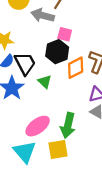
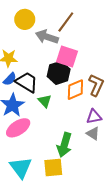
pink square: (65, 34) -> (67, 57), size x1.5
black trapezoid: (25, 63) -> (27, 82), turned -35
pink ellipse: (38, 126) -> (18, 128), moved

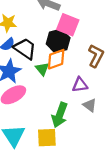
orange diamond: (75, 90) -> (56, 59), moved
purple triangle: (94, 117) -> (80, 85), moved

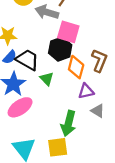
orange diamond: (56, 59) -> (76, 67), moved, turned -50

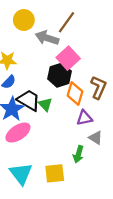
pink square: (68, 32) -> (68, 58), turned 30
black trapezoid: (27, 60) -> (29, 100), moved
green arrow: (68, 123) -> (78, 154), moved, size x0.7

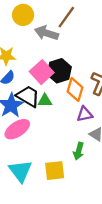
pink square: (68, 58) -> (42, 72), moved
green triangle: (45, 104) -> (45, 101), turned -48

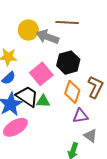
yellow circle: (23, 15) -> (28, 30), moved
brown line: (66, 17) -> (67, 23), turned 55
black hexagon: (59, 71) -> (68, 63), moved

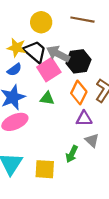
gray arrow: (47, 37) -> (58, 54), moved
black trapezoid: (27, 96) -> (35, 52), moved

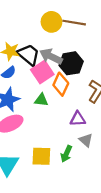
yellow circle: (41, 22) -> (51, 22), moved
orange diamond: (79, 93) -> (61, 84), moved
yellow square: (45, 169) -> (41, 156), moved

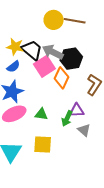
green triangle: (41, 100) -> (41, 114), moved
green arrow: (66, 154) -> (67, 118), moved

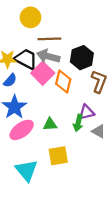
yellow circle: (54, 20) -> (30, 17), moved
brown line: (75, 21) -> (49, 39), moved
black hexagon: (71, 59) -> (82, 58), moved

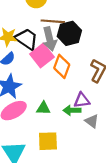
gray arrow: (48, 56) -> (50, 39), turned -125
black hexagon: (82, 58) -> (69, 33), moved
green arrow: (78, 123) -> (72, 110), turned 70

